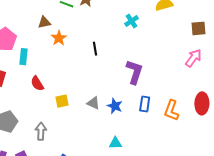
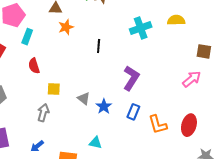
cyan cross: (132, 21) -> (141, 28), size x1.5
orange L-shape: (171, 110) -> (158, 125), turned -50
gray arrow: (41, 131) -> (43, 113), moved

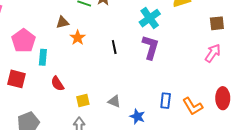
purple L-shape: (131, 78) -> (150, 47), moved
blue star: (104, 106) -> (137, 117), moved

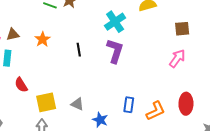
brown triangle: (62, 22) -> (13, 34), moved
yellow square: (83, 100) -> (46, 102), size x1.5
orange L-shape: (193, 106) -> (156, 111), turned -85

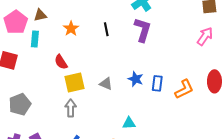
orange star: (42, 39) -> (71, 29), moved
red semicircle: (21, 85) -> (61, 62), moved
blue star: (100, 120) -> (136, 79), moved

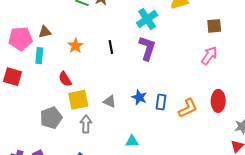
pink pentagon: (16, 22) -> (20, 39), turned 30
gray pentagon: (20, 104) -> (51, 118), moved
gray arrow: (71, 108) -> (86, 124), moved

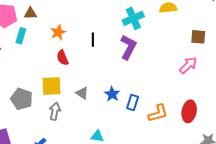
red semicircle: (65, 79) -> (62, 58), moved
gray pentagon: (51, 118) -> (22, 99), turned 30

